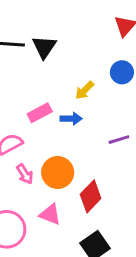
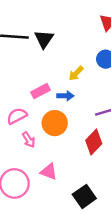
orange circle: (58, 172) -> (55, 123), moved
red diamond: (91, 196) -> (94, 142), moved

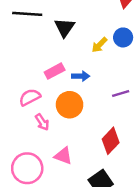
black triangle: (44, 39) -> (65, 27), moved
yellow arrow: (76, 73) -> (99, 45), moved
red diamond: (94, 142) -> (111, 141), moved

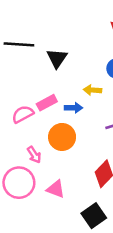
yellow arrow: (99, 45) -> (92, 90), moved, turned 49
pink semicircle: (30, 97) -> (23, 114), moved
pink circle: (27, 168) -> (19, 183), moved

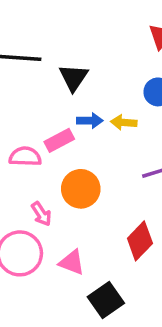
blue arrow: (73, 108) -> (90, 121), moved
pink semicircle: (23, 114) -> (25, 157), turned 30
black square: (94, 216) -> (106, 300), moved

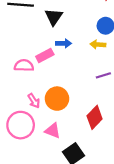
yellow arrow: (124, 122) -> (98, 44), moved
orange circle: (81, 189) -> (57, 99), moved

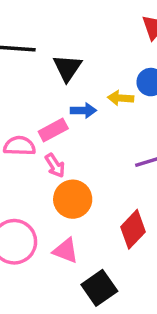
yellow arrow: (98, 44) -> (121, 98), moved
pink arrow: (34, 101) -> (55, 165), moved

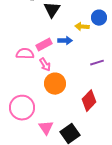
blue arrow: (83, 110) -> (65, 41), moved
pink triangle: (66, 251) -> (46, 128), moved, turned 35

